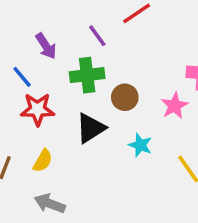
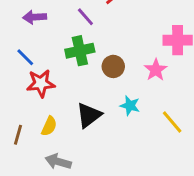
purple arrow: (46, 46) -> (35, 17), moved, turned 125
black triangle: (91, 128) -> (89, 115), moved

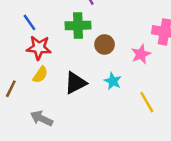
yellow semicircle: (49, 126) -> (40, 75), moved

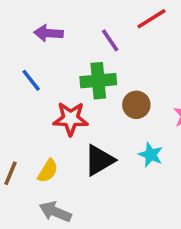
red star: (39, 48) -> (71, 119), moved
yellow semicircle: (40, 75) -> (48, 171), moved

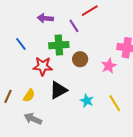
purple arrow: (49, 33) -> (45, 18), moved
purple line: (110, 40) -> (74, 26), moved
cyan star: (151, 155) -> (87, 101), moved

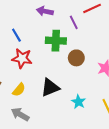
red star: (43, 66) -> (22, 58), moved

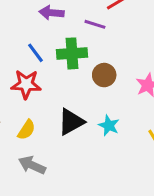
purple line: (74, 22) -> (95, 24), turned -40
blue line: (16, 35) -> (35, 53), moved
cyan star: (79, 102) -> (109, 125), moved

